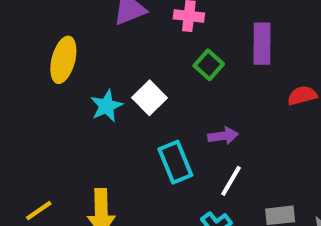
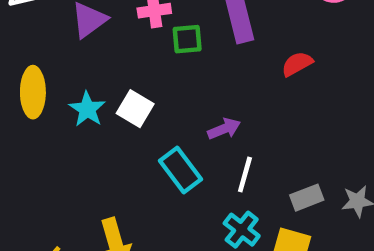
green square: (209, 65) -> (187, 39), moved, turned -32
cyan star: (107, 106) -> (87, 109), moved

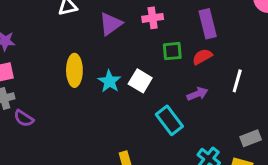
green square: (187, 39) -> (172, 51), moved
red semicircle: (297, 64) -> (202, 57), moved
white line: (245, 175) -> (237, 81), moved

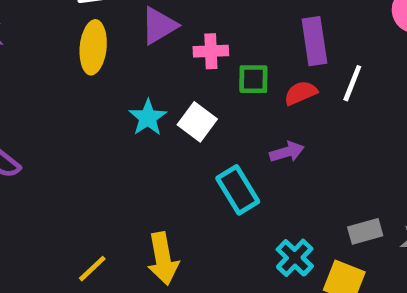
pink cross: (153, 18) -> (211, 51), moved
yellow ellipse: (74, 70) -> (93, 47), moved
white line: (237, 81) -> (352, 83), moved

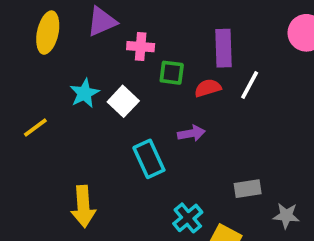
gray rectangle: (365, 231) -> (248, 189), moved
yellow line: (92, 269) -> (35, 127), moved

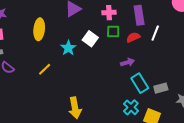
yellow ellipse: (48, 33) -> (39, 29), moved
pink cross: (141, 47) -> (109, 13), moved
white square: (123, 101) -> (90, 39), moved
cyan rectangle: (149, 159) -> (140, 83), moved

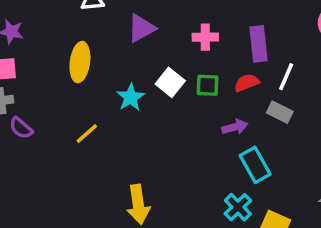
green square: (113, 32) -> (207, 85), moved
gray rectangle: (161, 88) -> (280, 112), moved, turned 40

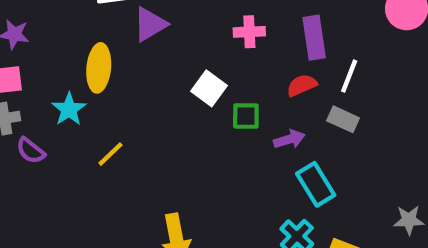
purple triangle: (141, 28) -> (150, 24), moved
green square: (207, 85) -> (246, 116), moved
cyan star: (131, 97) -> (69, 109), moved

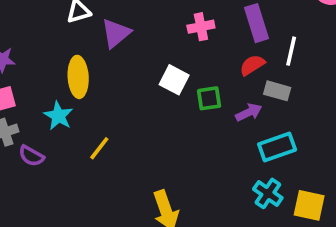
gray rectangle: (343, 119) -> (277, 91), moved
cyan rectangle: (316, 184) -> (277, 147), turned -69

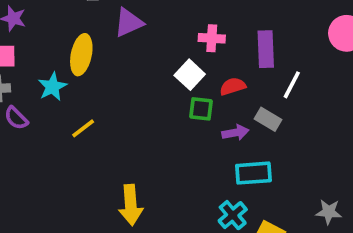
red semicircle: (252, 65) -> (233, 86), moved
white square: (174, 80) -> (190, 75), moved

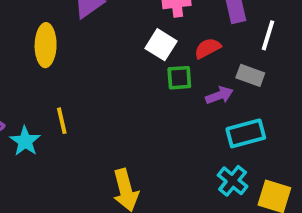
cyan star: (52, 87) -> (25, 141), moved
yellow line: (83, 128) -> (62, 121), turned -55

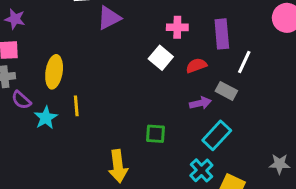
yellow ellipse: (46, 45) -> (54, 72), moved
green square: (179, 78) -> (156, 134), moved
cyan rectangle: (246, 133) -> (217, 135), turned -40

